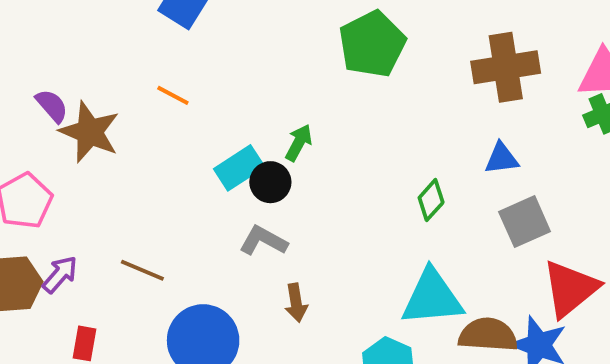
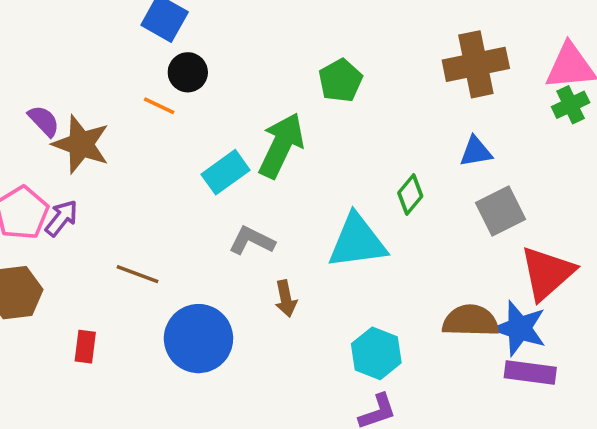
green pentagon: (372, 44) -> (340, 81), moved, size x0.7
green arrow: (299, 143) -> (281, 145), size x1.8
black circle: (270, 182) -> (188, 72), moved
purple arrow: (60, 274) -> (62, 218), moved
cyan triangle: (432, 297) -> (357, 241), moved

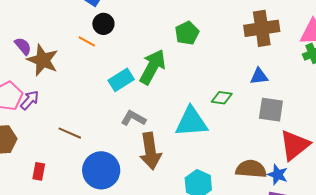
green diamond: (410, 194) -> (222, 98), turned 55
gray square: (501, 211) -> (271, 110), turned 32
brown arrow: (286, 299) -> (150, 151), size x1.8
blue star: (519, 328) -> (278, 175), size x0.7

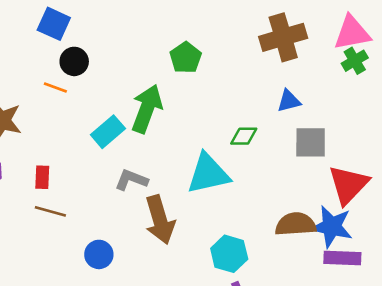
blue circle: (101, 170) -> (99, 254), size x0.6
red rectangle: (39, 171) -> (42, 177), moved
blue star: (278, 175) -> (332, 227), size x1.5

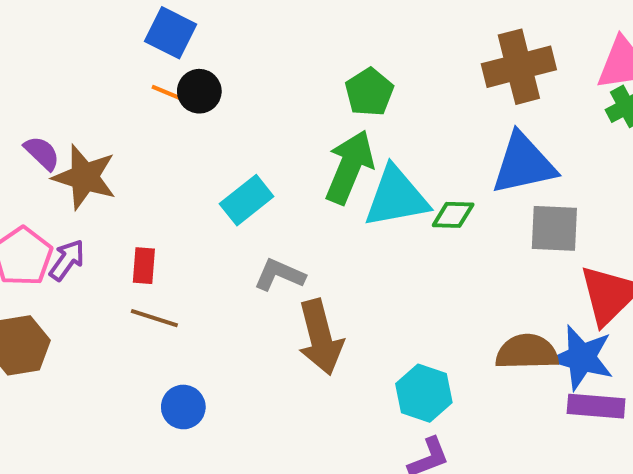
orange line: (55, 88) -> (169, 93), moved
blue triangle: (289, 101) -> (524, 164), size x1.8
green arrow: (147, 109) -> (350, 167), moved
cyan triangle: (208, 174) -> (396, 197), moved
blue circle: (99, 254) -> (183, 407), moved

